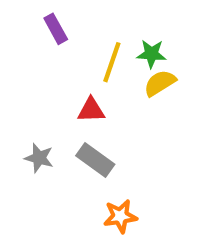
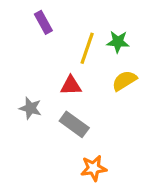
yellow semicircle: (160, 83) -> (124, 81), moved
gray star: (39, 158) -> (30, 108), moved

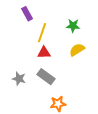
yellow line: (87, 48) -> (42, 33), moved
gray star: (30, 108) -> (19, 79), moved

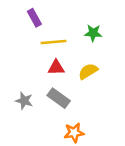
yellow line: (42, 33) -> (54, 42), turned 66
yellow semicircle: (77, 50) -> (88, 71), moved

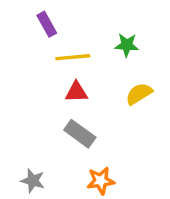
yellow semicircle: (88, 71) -> (139, 94), moved
gray star: (24, 101) -> (33, 181), moved

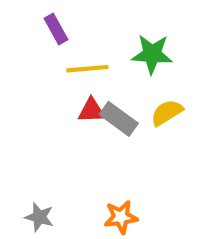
green star: (127, 45) -> (152, 54), size x1.4
gray rectangle: (80, 134) -> (119, 119), moved

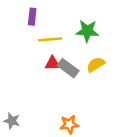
purple rectangle: (56, 29) -> (32, 17), turned 35
gray star: (39, 217) -> (12, 121), moved

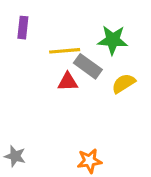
purple rectangle: (32, 17) -> (23, 28), moved
gray rectangle: (68, 68) -> (88, 66), moved

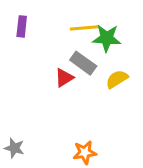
yellow line: (65, 51) -> (85, 28), moved
red triangle: (68, 82) -> (64, 78), turned -30

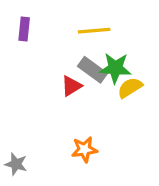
green star: (107, 38) -> (115, 68), moved
orange star: (85, 152) -> (84, 149), moved

